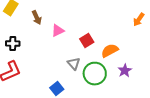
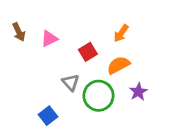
brown arrow: (37, 18) -> (19, 32), moved
orange arrow: (139, 20) -> (121, 33), moved

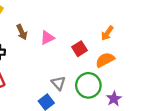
gray triangle: (71, 82) -> (58, 83), moved
purple star: (138, 92) -> (114, 99), moved

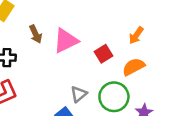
pink triangle: (47, 38) -> (66, 41), size x1.5
gray triangle: (58, 83) -> (79, 94), turned 32

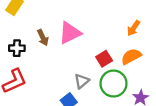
brown arrow: (36, 34) -> (43, 38), moved
red square: (103, 54) -> (104, 59), moved

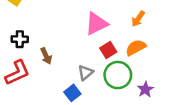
pink triangle: (70, 33) -> (96, 24), moved
brown arrow: (43, 38) -> (46, 56), moved

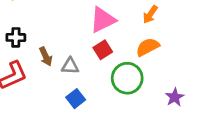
red square: (108, 50) -> (103, 50), moved
gray triangle: (86, 73) -> (70, 66), moved, turned 42
purple star: (145, 89) -> (175, 97), moved

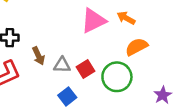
orange arrow: (150, 14) -> (126, 18), moved, turned 84
red square: (103, 50) -> (86, 69), moved

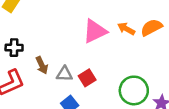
orange semicircle: (137, 47) -> (151, 27), moved
green circle: (117, 77) -> (134, 90), moved

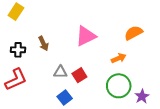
orange arrow: (126, 29) -> (119, 58), moved, turned 128
brown arrow: (42, 65) -> (43, 43), moved

